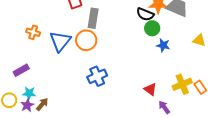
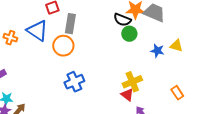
blue triangle: (60, 41) -> (37, 31), moved, turned -35
blue star: (163, 45) -> (157, 51), moved
yellow cross: (182, 84) -> (132, 82), moved

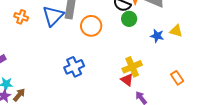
blue triangle: (37, 31) -> (53, 16), moved, turned 40
orange cross: (10, 38) -> (21, 17), moved
orange circle: (63, 46) -> (91, 26), moved

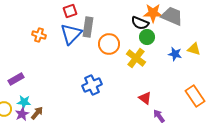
yellow cross: (132, 67) -> (136, 58), moved, turned -30
orange rectangle: (177, 78) -> (195, 96), size x1.5

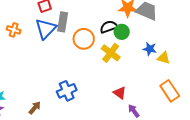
black semicircle: (140, 23) -> (109, 27), moved, turned 138
yellow triangle: (194, 49) -> (164, 58), moved
blue cross: (92, 85) -> (67, 91), moved
brown arrow: (37, 113) -> (35, 108), moved

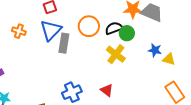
gray rectangle: (63, 22) -> (64, 43), moved
orange circle: (84, 39) -> (89, 26), moved
red triangle: (120, 93) -> (107, 90), moved

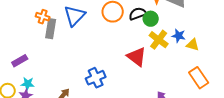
gray rectangle: (64, 43) -> (51, 29), moved
yellow cross: (116, 54) -> (159, 40), moved
red triangle: (107, 90) -> (137, 57), moved, size x1.5

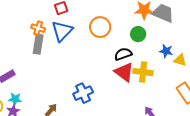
black semicircle: (138, 14) -> (123, 54), moved
orange cross: (43, 17) -> (38, 28), moved
yellow cross: (159, 40) -> (143, 72), moved, turned -30

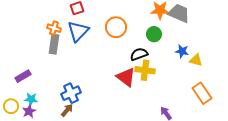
red triangle: (124, 72) -> (126, 77), moved
yellow cross: (143, 72) -> (145, 70), moved
blue cross: (83, 93) -> (71, 93), moved

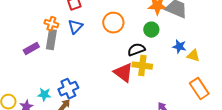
blue triangle: (78, 31) -> (75, 27), size x0.7
purple rectangle: (23, 76) -> (31, 49), moved
cyan star: (31, 99) -> (44, 95), moved

